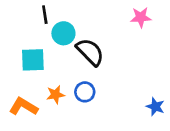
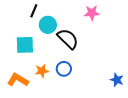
black line: (45, 15) -> (34, 11), turned 32
pink star: (141, 17) -> (92, 13), moved

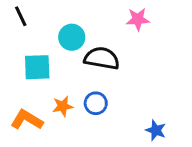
black line: (34, 11) -> (21, 16), moved, turned -48
black semicircle: (68, 39) -> (102, 58), turned -35
blue star: (117, 80) -> (156, 130), moved

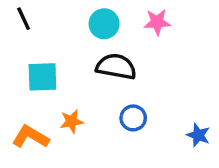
cyan circle: (72, 37) -> (104, 24), moved
blue circle: (96, 103) -> (133, 118), moved
blue star: (156, 130) -> (198, 135), moved

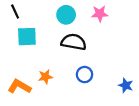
cyan square: (42, 77) -> (27, 37), moved

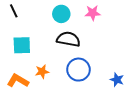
cyan square: (27, 37) -> (22, 45), moved
blue circle: (85, 75) -> (78, 70), size x1.5

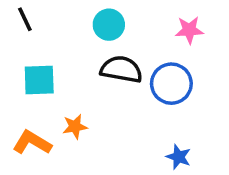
pink star: (93, 13) -> (189, 30), moved
blue circle: (78, 70) -> (171, 84), moved
blue star: (117, 80) -> (179, 157), moved

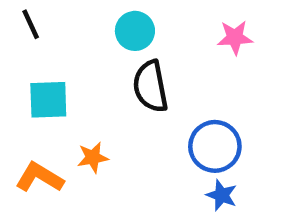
black semicircle: (121, 69) -> (151, 86), turned -111
blue circle: (171, 84) -> (215, 146), moved

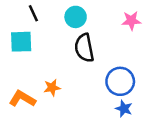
black line: (31, 24) -> (33, 13), moved
cyan square: (48, 100) -> (21, 42), moved

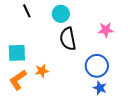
pink star: (131, 21) -> (106, 30), moved
cyan square: (21, 42) -> (17, 53), moved
orange L-shape: (22, 99) -> (18, 80), turned -65

